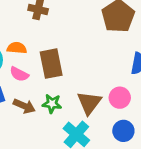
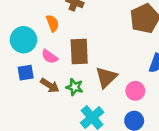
orange semicircle: (17, 48) -> (53, 23), moved, turned 56
brown triangle: (89, 103) -> (106, 77), moved

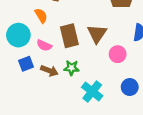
brown triangle: (106, 77) -> (97, 34), moved
pink circle: (135, 91) -> (118, 54), moved

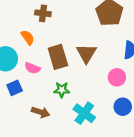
pink circle: (118, 54) -> (117, 77), moved
brown arrow: (49, 71) -> (41, 112), moved

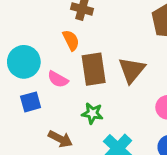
orange semicircle: (28, 37) -> (71, 40), moved

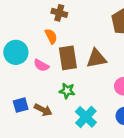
brown triangle: (132, 70) -> (96, 58), turned 40
blue square: (31, 102) -> (21, 105), moved

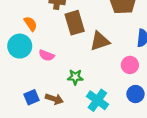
orange semicircle: (51, 36) -> (31, 24), moved
brown rectangle: (68, 58) -> (75, 23), moved

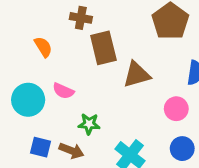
cyan circle: (20, 46) -> (28, 100), moved
green star: (75, 77) -> (89, 124), moved
blue square: (32, 97) -> (40, 147), turned 35

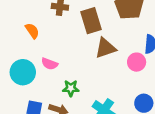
brown rectangle: (103, 48) -> (91, 21), moved
pink circle: (176, 109) -> (137, 62), moved

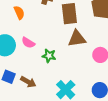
green star: (71, 88) -> (49, 56), moved

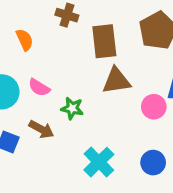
brown arrow: (28, 82) -> (41, 129), moved

